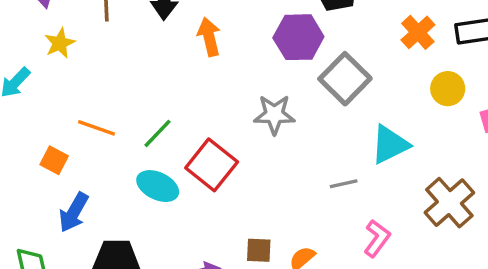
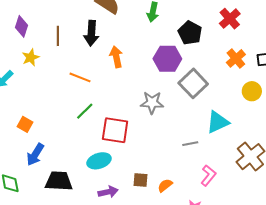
orange line: (96, 128) -> (80, 77), moved
red square: (212, 165) -> (115, 130), turned -32
cyan ellipse: (158, 186) -> (99, 161), moved, turned -45

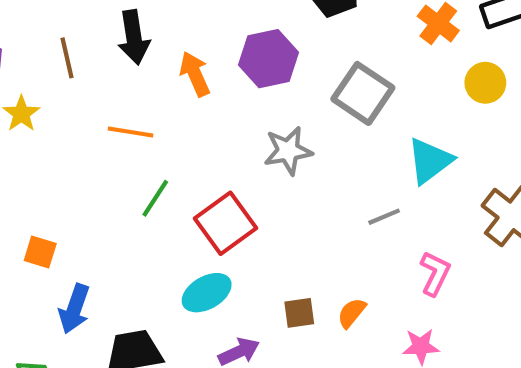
purple hexagon: (167, 59) -> (268, 59), moved
red square: (115, 130) -> (225, 223), turned -32

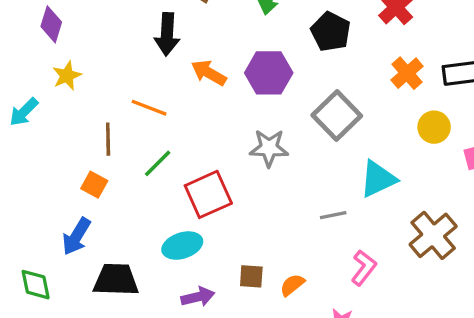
brown line: (67, 58) -> (108, 139), moved
orange arrow: (195, 74) -> (209, 73), turned -48
orange square: (40, 252) -> (94, 185), moved

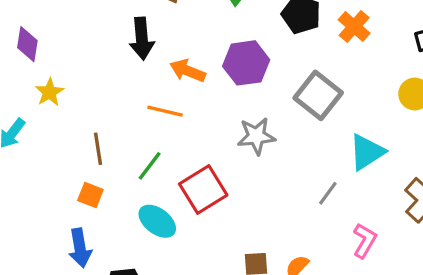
orange cross: (407, 73) -> (354, 27), moved
orange line: (149, 108) -> (165, 111), moved
gray line: (333, 215) -> (328, 193), turned -35
blue arrow: (76, 236) -> (80, 248), turned -33
cyan ellipse: (182, 246) -> (157, 221), moved, turned 63

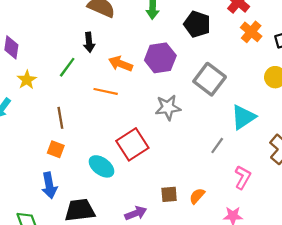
orange cross: (354, 27) -> (251, 32), moved
black arrow: (142, 39) -> (89, 42), size x0.7
green line: (150, 166) -> (67, 67), moved

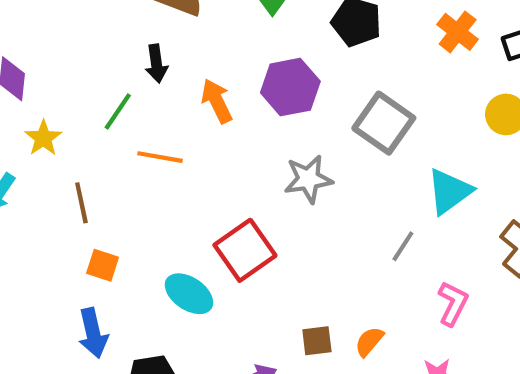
orange arrow: (121, 64) -> (217, 101), turned 45
orange line: (106, 91) -> (160, 157), moved
brown line: (60, 118) -> (81, 203), moved

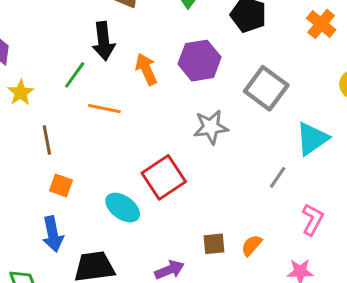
black arrow: (156, 64) -> (104, 41), size x1.4

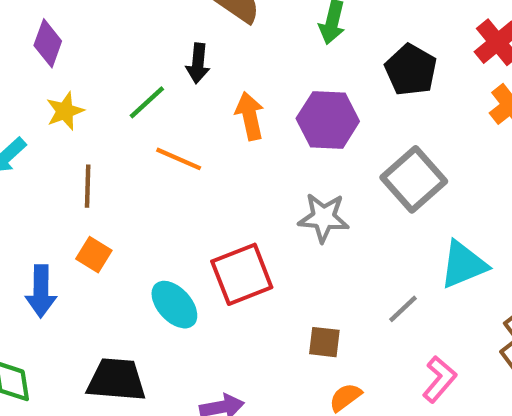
black arrow: (104, 41) -> (198, 63), size x0.7
blue arrow: (53, 234) -> (41, 291), moved
brown square: (214, 244) -> (324, 342), moved

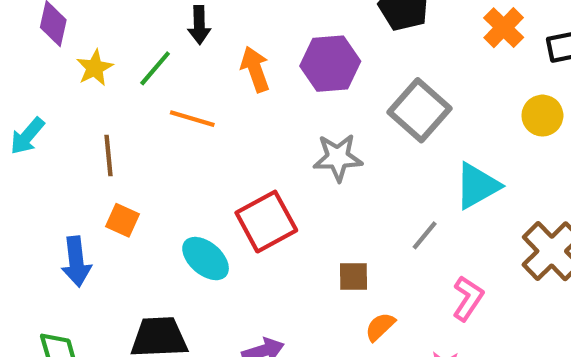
yellow star: (65, 111) -> (95, 68), moved

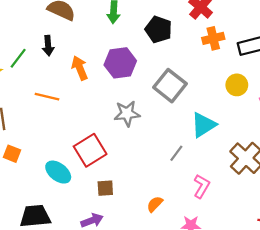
orange cross: (504, 28) -> (213, 38), turned 35
green line: (155, 68) -> (18, 58), moved
brown square: (353, 276) -> (105, 188), moved

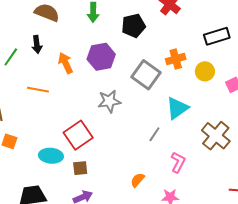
black pentagon: (158, 29) -> (133, 26), turned -30
orange cross: (213, 38) -> (176, 59), moved
cyan ellipse: (58, 172) -> (51, 156), turned -30
brown square: (105, 188) -> (80, 168), moved

